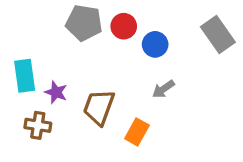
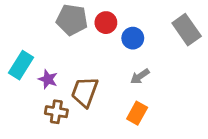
cyan rectangle: (25, 76) -> (21, 65), turned 40
brown cross: (38, 125) -> (56, 112), moved
orange rectangle: (137, 132) -> (137, 113), moved

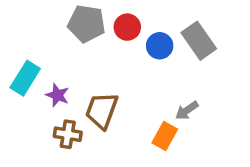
gray rectangle: (187, 30) -> (199, 41), moved
gray arrow: (140, 76) -> (187, 110), moved

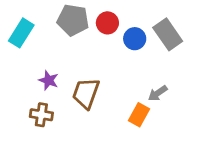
cyan rectangle: (25, 78) -> (21, 33), moved
brown cross: (68, 134) -> (41, 115), moved

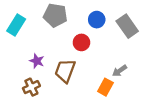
red circle: (107, 23) -> (81, 42), moved
blue circle: (135, 39) -> (97, 20), moved
brown cross: (41, 115) -> (31, 87), turned -35

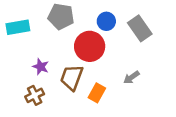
cyan rectangle: (16, 25) -> (18, 27), turned 48
red circle: (81, 42) -> (90, 46), size x1.6
orange rectangle: (105, 87) -> (97, 93), moved

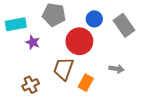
purple star: (41, 67) -> (33, 42), moved
gray arrow: (131, 77) -> (117, 69), turned -136

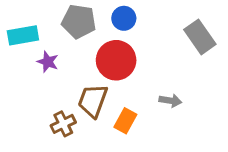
blue circle: (94, 19) -> (124, 18), moved
gray rectangle: (124, 25) -> (200, 37), moved
brown cross: (31, 85) -> (63, 124), moved

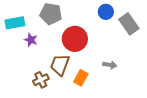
blue circle: (124, 18) -> (106, 12), moved

